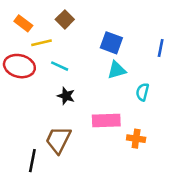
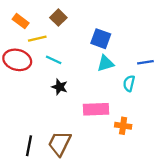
blue line: (161, 48) -> (145, 62), moved, turned 70
brown trapezoid: (58, 140) -> (60, 143), moved

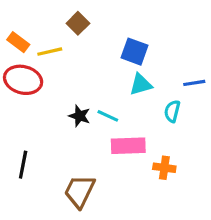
orange rectangle: (21, 21) -> (18, 42), moved
cyan line: (54, 60) -> (108, 116), moved
black line: (29, 146) -> (23, 165), moved

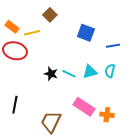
blue line: (194, 83) -> (113, 46), moved
cyan triangle: (141, 85) -> (90, 72), moved
pink rectangle: (128, 146) -> (84, 107), moved, turned 35
orange cross: (164, 168) -> (107, 115), moved

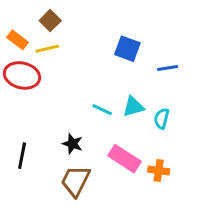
brown square: (50, 15) -> (50, 21), moved
cyan semicircle: (110, 71) -> (162, 119), moved
black star: (51, 74) -> (72, 144), moved

